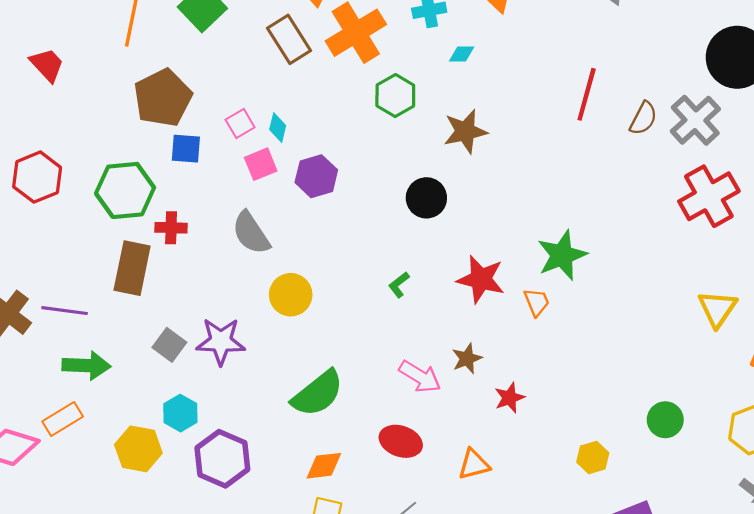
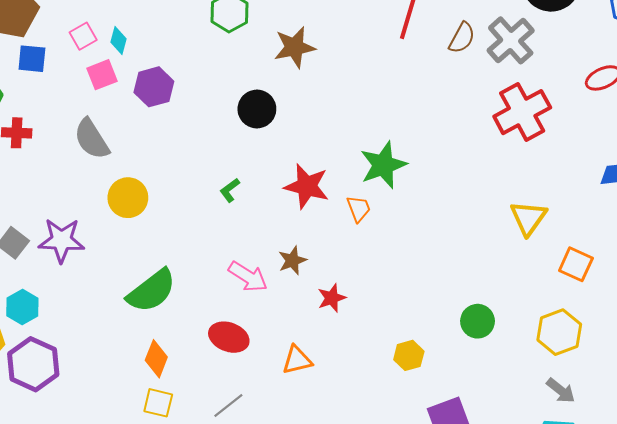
purple hexagon: (222, 459) -> (33, 364), moved
orange diamond: (324, 466) -> (156, 359), turned -63

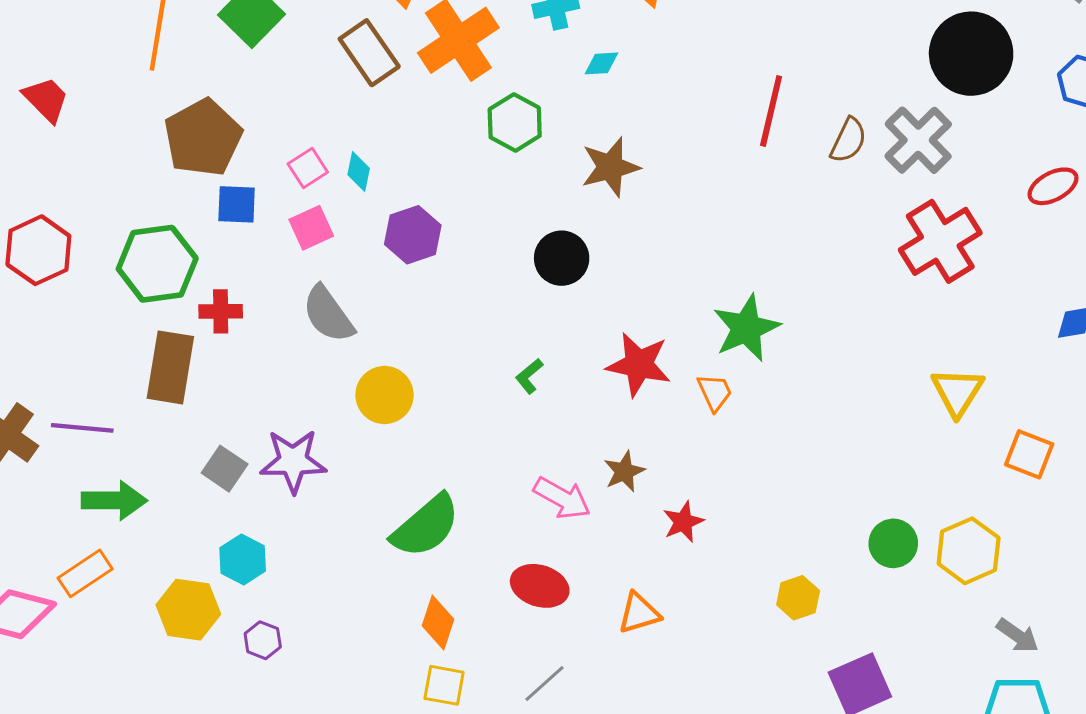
pink square: (102, 75) -> (311, 228), moved
yellow hexagon: (559, 332) -> (969, 551), moved
purple hexagon: (33, 364) -> (263, 640), size x0.5

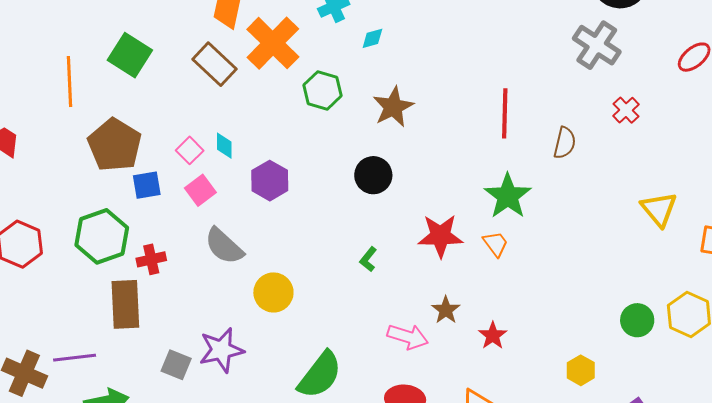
red line: (771, 111) -> (505, 113), moved
brown semicircle: (848, 140) -> (565, 143), moved
red cross: (940, 241) -> (626, 110), size x0.5

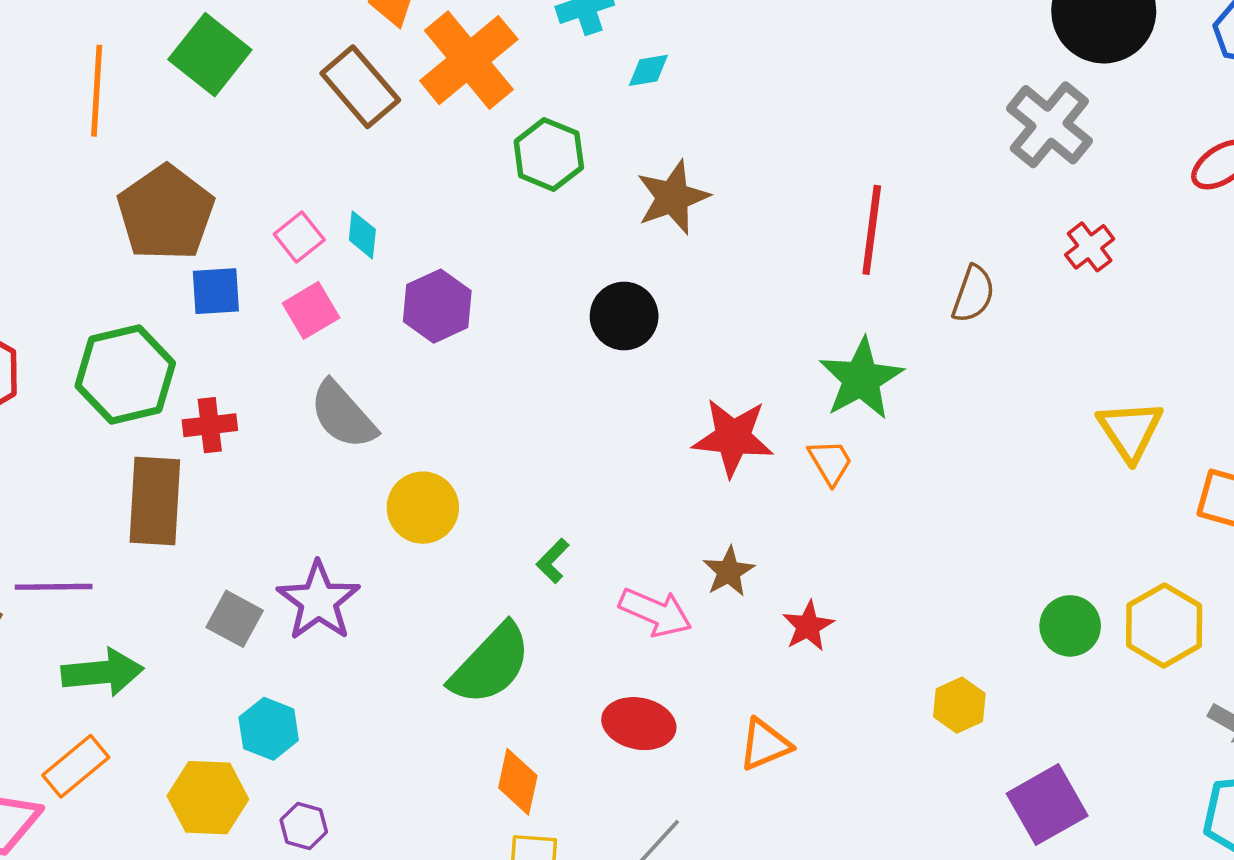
green L-shape: (368, 259) -> (553, 561), moved
purple star: (221, 350) -> (318, 601), turned -30

